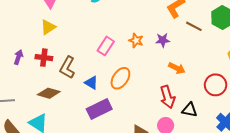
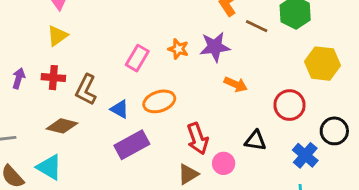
purple star: (163, 40) -> (215, 47), size x1.5
orange ellipse: (120, 78) -> (159, 101), turned 40
red arrow: (167, 97) -> (198, 139), moved

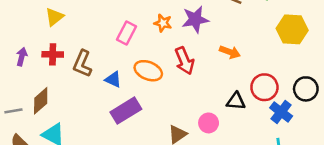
orange arrow: (236, 84) -> (230, 52), moved
orange ellipse: (159, 101) -> (148, 71), turned 44
red circle: (289, 105) -> (264, 87), moved
brown diamond: (62, 126) -> (41, 101), moved, turned -52
red arrow: (198, 139) -> (185, 61), moved

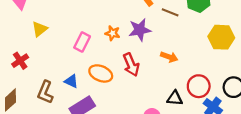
yellow triangle: (54, 17) -> (40, 29), moved
red cross: (53, 54) -> (20, 61), turned -35
brown L-shape: (82, 64) -> (45, 92), moved

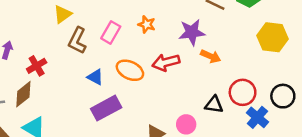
purple star: (140, 30) -> (192, 32), moved
red cross: (20, 61) -> (37, 66), moved
red arrow: (131, 65) -> (166, 62), turned 95
brown L-shape: (45, 92) -> (77, 40), moved

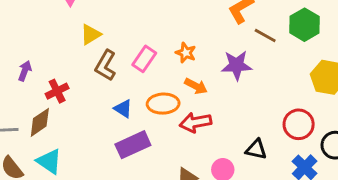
orange arrow: (211, 56) -> (196, 86), moved
red arrow: (166, 62) -> (196, 122), moved
orange ellipse: (130, 70) -> (163, 104), turned -32
red circle: (243, 92) -> (299, 124), moved

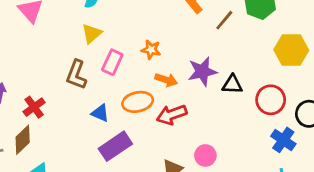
yellow triangle: (91, 34) -> (92, 34), moved
brown line: (265, 36) -> (224, 20), turned -70
purple star: (237, 65) -> (202, 71), moved
black triangle: (256, 149) -> (232, 84), moved

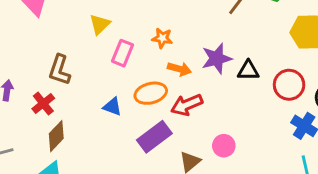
brown L-shape: (76, 75) -> (60, 70), moved
brown diamond: (23, 140) -> (56, 136), moved
purple rectangle: (115, 146) -> (154, 137), moved

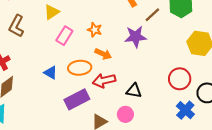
purple star: (217, 59) -> (136, 37), moved
brown L-shape: (60, 70) -> (16, 26), moved
black triangle: (248, 71) -> (134, 91), moved

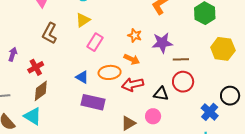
brown line: (152, 15) -> (181, 59), moved, turned 42
orange star: (95, 30) -> (135, 35), moved
red circle: (180, 79) -> (183, 82), moved
purple rectangle: (77, 99) -> (93, 102), moved, turned 40

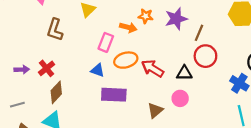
pink rectangle: (95, 42) -> (106, 42), moved
purple arrow: (13, 54) -> (22, 70), moved, turned 80
orange arrow: (132, 59) -> (128, 27), moved
brown line: (181, 59) -> (199, 33), turned -56
red arrow: (133, 84) -> (153, 68), turned 55

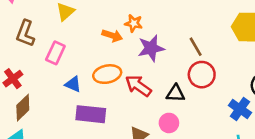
purple star: (176, 19) -> (151, 48), moved
brown line: (199, 33) -> (196, 47), turned -56
pink rectangle: (106, 42) -> (55, 53), moved

